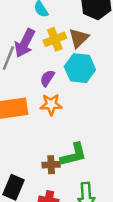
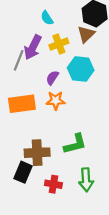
brown triangle: (79, 38) -> (86, 34), moved
brown cross: (51, 165) -> (37, 153), moved, size x1.6

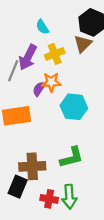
cyan hexagon: (81, 69) -> (74, 107), moved
purple semicircle: (52, 78) -> (39, 89), moved
orange star: (56, 101) -> (51, 82), moved
green arrow: (86, 180) -> (69, 197), moved

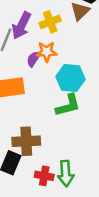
green L-shape: (72, 157) -> (68, 105), moved

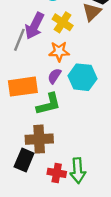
yellow cross: (50, 22) -> (63, 22), turned -36
purple semicircle: (33, 59) -> (54, 76), moved
green L-shape: (68, 105) -> (49, 104), moved

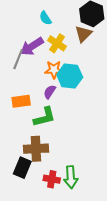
purple arrow: (35, 26) -> (32, 47), turned 30
cyan hexagon: (82, 77) -> (70, 76), moved
orange rectangle: (23, 87) -> (21, 101), size x0.7

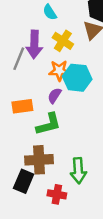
purple arrow: (32, 47) -> (34, 44), turned -55
green arrow: (71, 177) -> (78, 171), moved

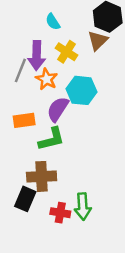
orange star: (59, 71) -> (47, 79), moved, turned 30
purple semicircle: (55, 96) -> (58, 109), size x1.5
green arrow: (78, 171) -> (83, 206), moved

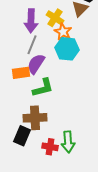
gray line: (20, 70) -> (32, 45), moved
orange star: (47, 79) -> (63, 32), moved
purple semicircle: (58, 109) -> (36, 64), moved

